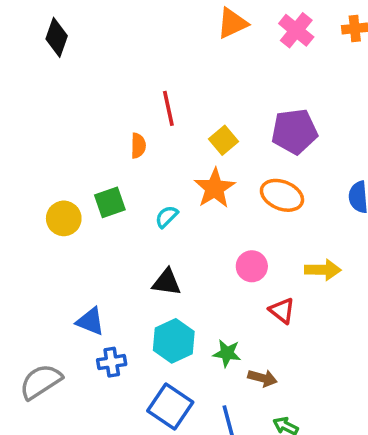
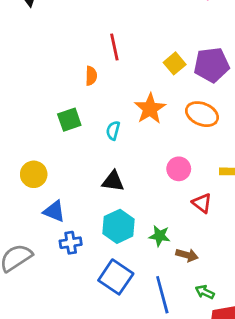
yellow square: (223, 140) -> (175, 63), moved
cyan semicircle: (167, 217) -> (113, 131), turned -30
yellow circle: (64, 218) -> (34, 174), moved

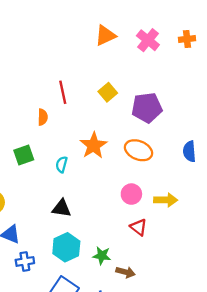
yellow square: (175, 63) -> (108, 92), moved
pink circle: (179, 169) -> (131, 194), moved

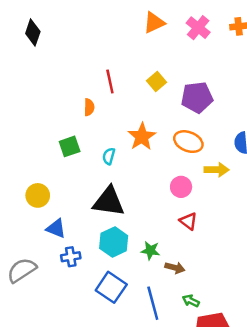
yellow arrow: (166, 200) -> (217, 170), moved
black triangle: (62, 208) -> (109, 202), size x1.6

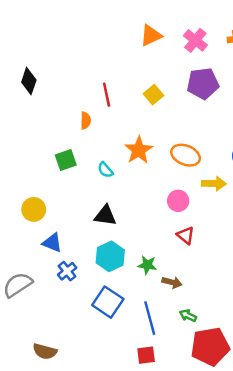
black diamond: (33, 33) -> (29, 81), moved
purple pentagon: (197, 97) -> (203, 84), moved
cyan semicircle: (109, 156) -> (105, 170), turned -56
black triangle: (109, 202) -> (105, 216), size x0.7
blue cross: (71, 257) -> (67, 271), turned -30

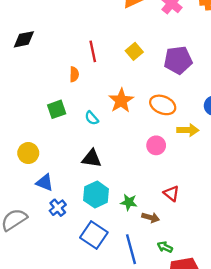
black diamond: (29, 81) -> (24, 39), turned 60
purple pentagon: (203, 84) -> (178, 60), moved
red triangle: (186, 235) -> (171, 193), moved

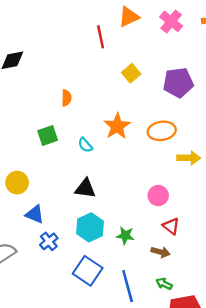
red line: (93, 51) -> (101, 37), moved
orange ellipse: (163, 105) -> (162, 131), turned -30
pink circle: (156, 145) -> (158, 196), moved
brown arrow: (151, 218) -> (161, 252), moved

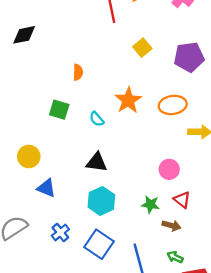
green square: (48, 136) -> (59, 110), turned 36
green star: (125, 236) -> (150, 204), moved
blue cross: (49, 241) -> (60, 232), moved

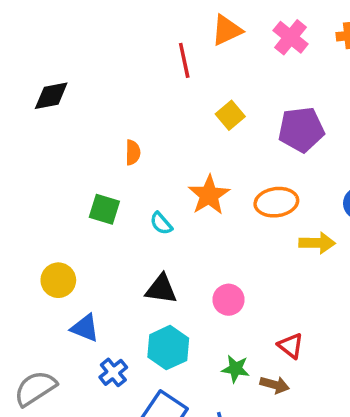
pink circle: (169, 169) -> (229, 300), moved
green star: (150, 204) -> (236, 369), moved
blue cross: (60, 232) -> (113, 372), moved

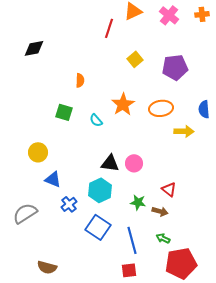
red line: (184, 60) -> (109, 28), turned 30
black triangle: (161, 289) -> (110, 163), moved

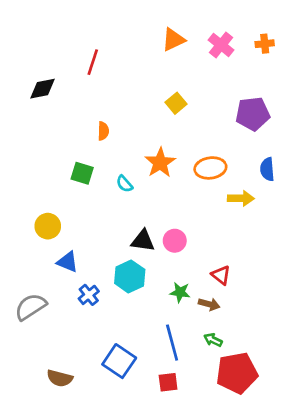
red line: (109, 28) -> (93, 62), moved
purple pentagon: (175, 67) -> (253, 114), moved
blue square: (98, 227) -> (119, 361), moved

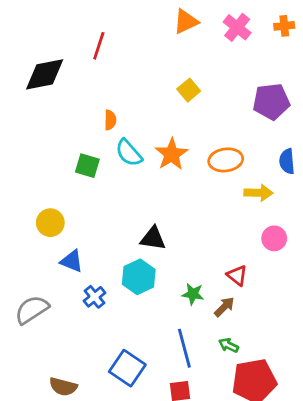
black diamond: (42, 89) -> (45, 74), size x1.4
cyan semicircle: (124, 184) -> (129, 153), moved, size x1.5
pink circle: (175, 241) -> (274, 238), moved
brown arrow: (209, 304) -> (224, 307), turned -60

